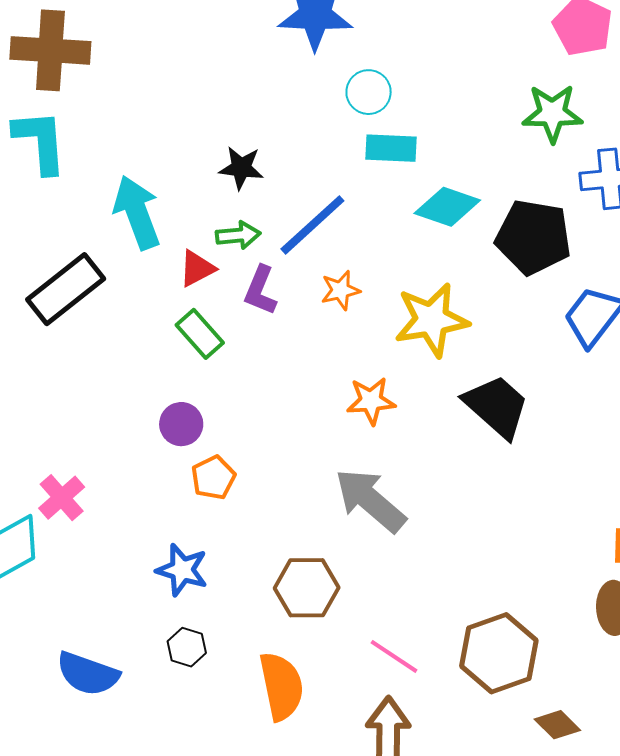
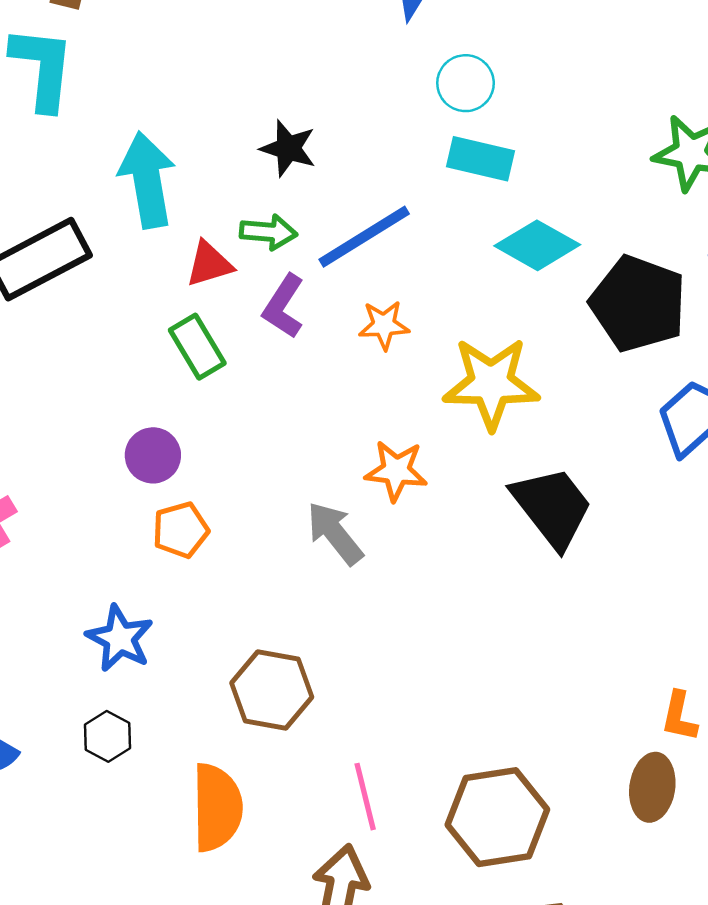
gray arrow: (370, 500) -> (335, 533), moved, size x0.7
pink line: (394, 656) -> (365, 797), turned 32

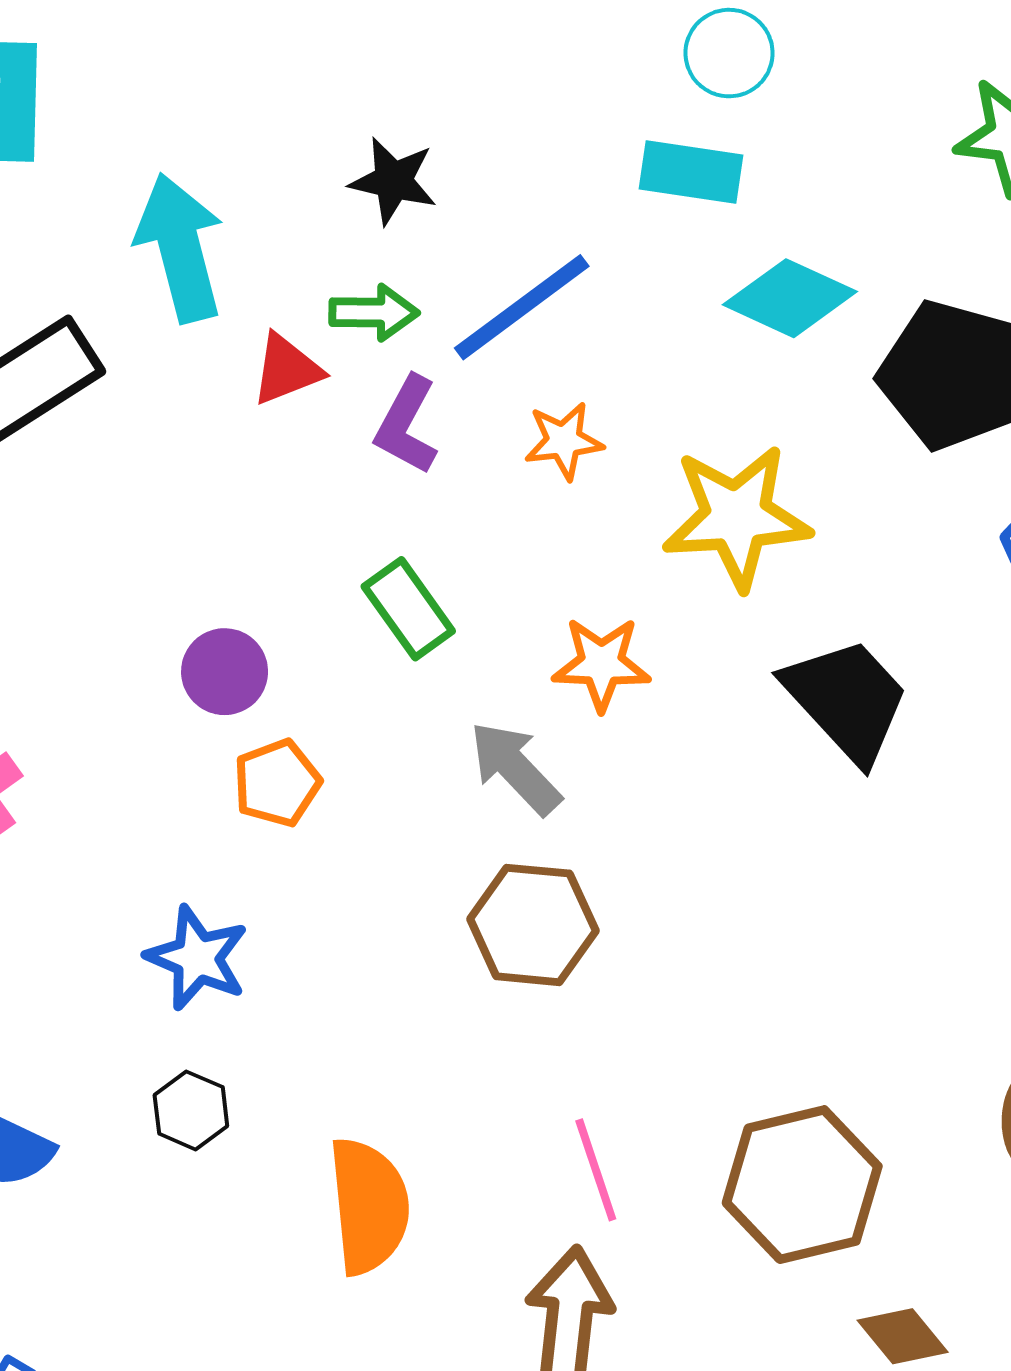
cyan circle: (466, 83) -> (729, 53), moved
green rectangle: (197, 347) -> (408, 609), moved
brown hexagon: (272, 690) -> (533, 925), moved

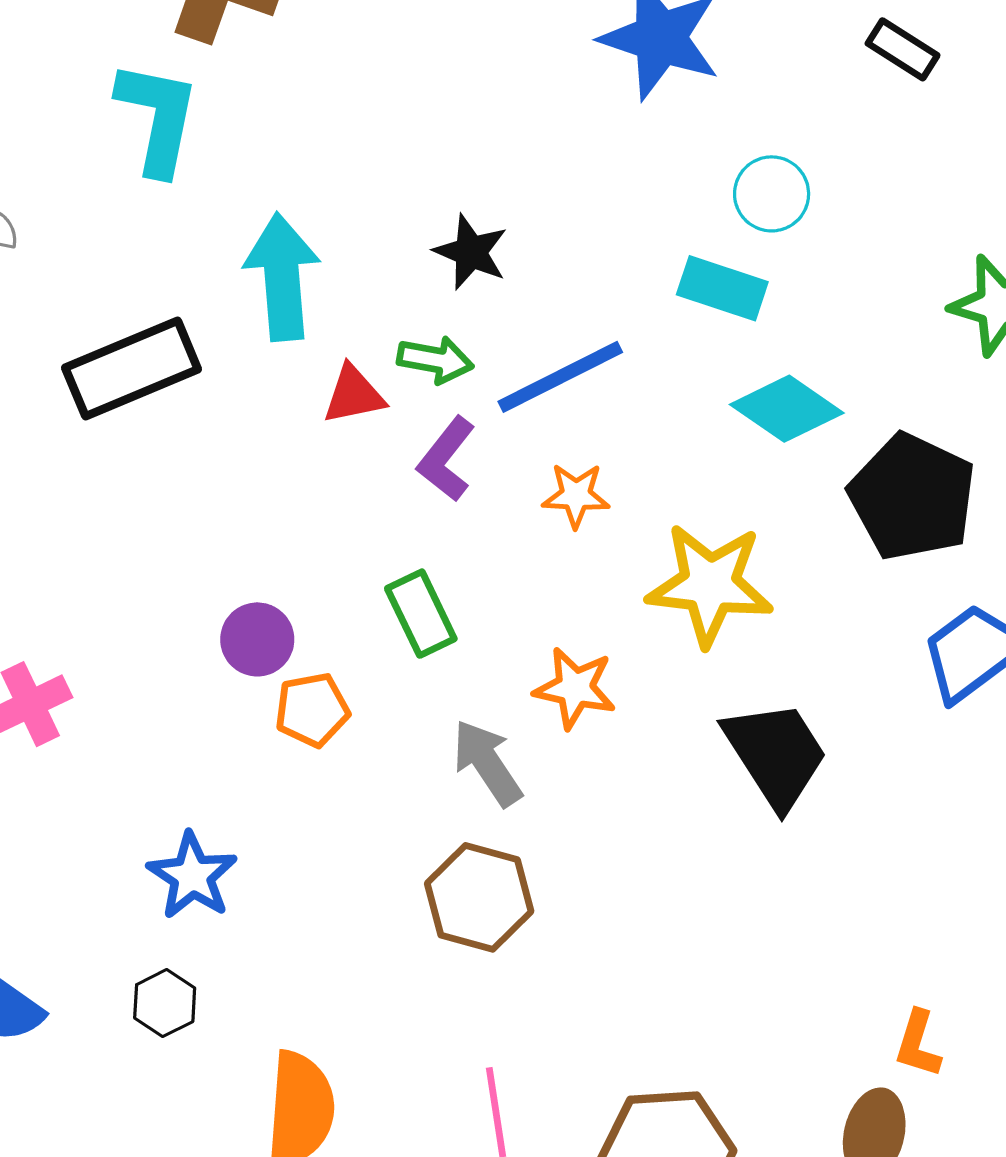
orange pentagon: (277, 783) -> (312, 710), moved

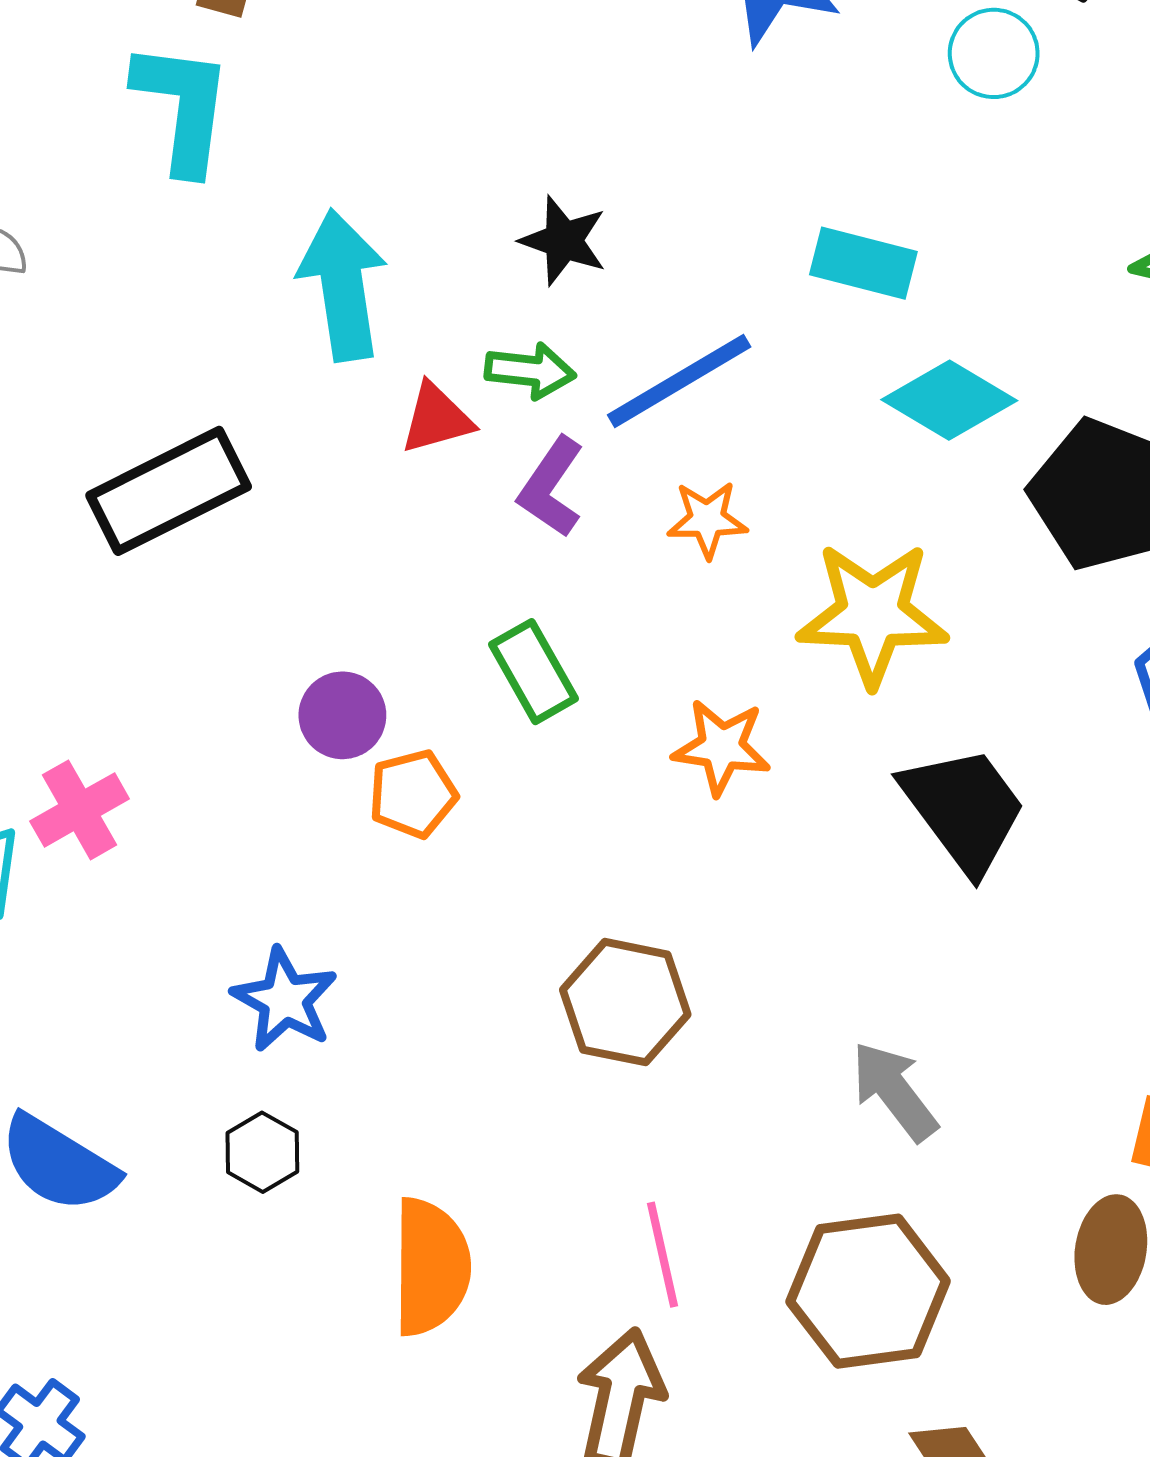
cyan circle: (772, 194) -> (994, 53), moved
black rectangle: (132, 368) -> (169, 491), moved
gray arrow: (487, 763) -> (894, 1091), moved

